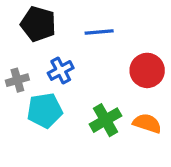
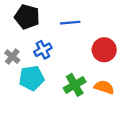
gray cross: (17, 80) -> (12, 57), turned -35

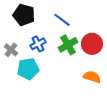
blue line: (70, 23) -> (62, 20), turned 42
green cross: (75, 85) -> (68, 45), moved

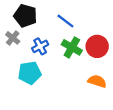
green cross: (68, 45) -> (72, 47), turned -30
gray cross: (11, 50) -> (13, 38), moved

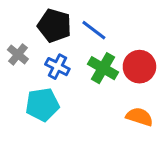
black pentagon: (25, 16) -> (54, 26), moved
blue cross: (40, 46) -> (57, 67), turned -35

